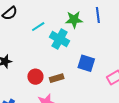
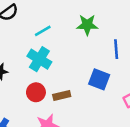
blue line: (98, 15) -> (116, 49), moved
cyan cross: (60, 39) -> (39, 59), moved

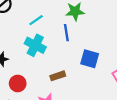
blue line: (116, 49) -> (66, 33), moved
red circle: (36, 92) -> (18, 83), moved

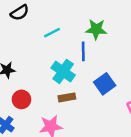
cyan cross: (35, 45) -> (63, 71), moved
blue square: (90, 59) -> (105, 84), turned 30

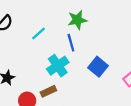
cyan cross: (63, 71) -> (58, 66), turned 35
brown rectangle: (67, 97) -> (48, 91), moved

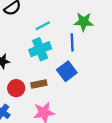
cyan cross: (58, 66) -> (40, 49), moved
blue square: (98, 67) -> (67, 71), moved

